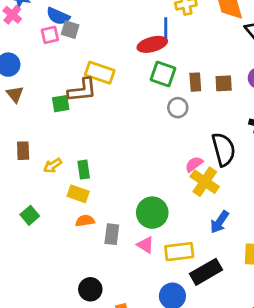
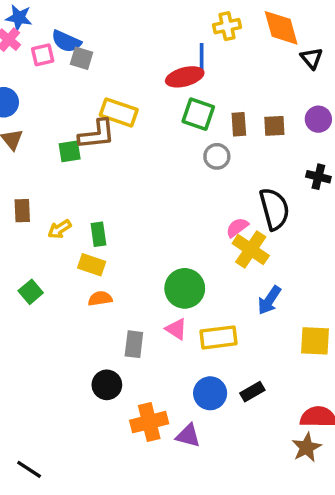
pink square: (50, 35) -> (43, 55), moved
gray rectangle: (112, 234) -> (134, 344), moved
black rectangle: (206, 272) -> (252, 392), moved, size x0.6

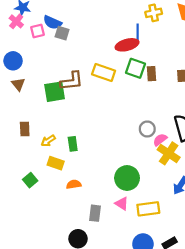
yellow rectangle: (119, 112) -> (104, 73), moved
brown rectangle: (239, 124) -> (152, 74), moved
green square: (70, 151) -> (55, 92), size x1.5
gray circle: (217, 156) -> (147, 129), moved
yellow rectangle: (92, 265) -> (56, 163), moved

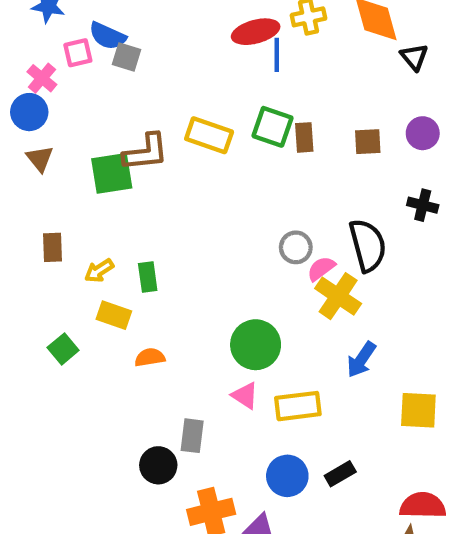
pink cross: (16, 21) -> (42, 78), moved
red ellipse: (127, 45) -> (256, 32), moved
gray rectangle: (95, 213) -> (192, 436), moved

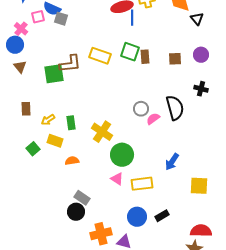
yellow cross: (338, 296) -> (102, 132), moved
green square: (63, 349) -> (33, 149), moved
gray rectangle: (192, 436) -> (82, 198), moved, turned -63

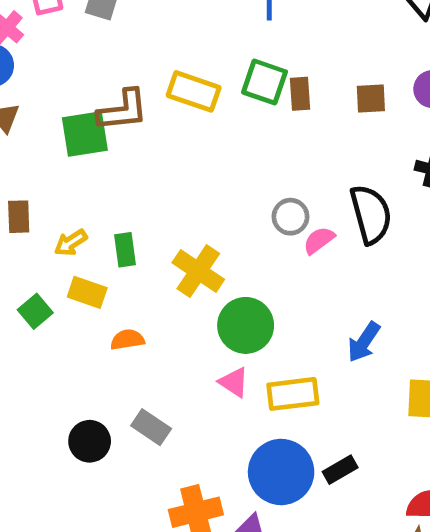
black circle: (76, 212) -> (90, 441), moved
blue circle: (137, 217) -> (281, 472), size x1.4

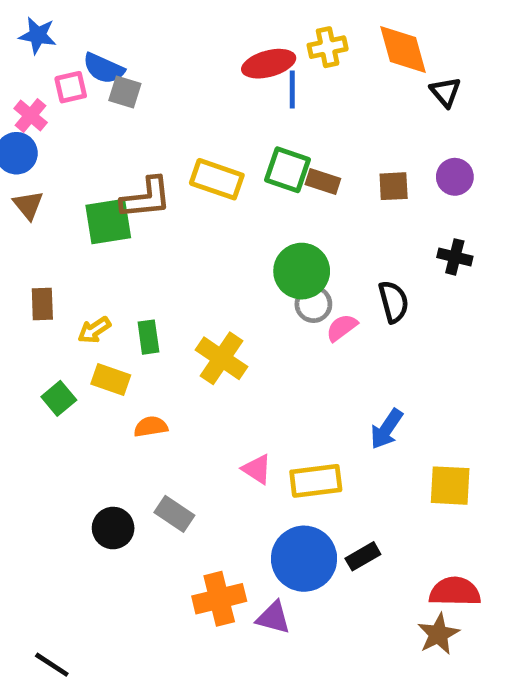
brown rectangle: (300, 94) -> (323, 182), turned -68
black semicircle: (371, 214) -> (394, 302), size x0.7
green circle: (246, 325) -> (302, 271), moved

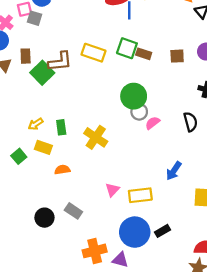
gray square: (125, 92) -> (34, 18), moved
green square: (108, 222) -> (42, 73), turned -35
black semicircle: (394, 302) -> (190, 122), moved
brown rectangle: (42, 304) -> (26, 56), moved
pink triangle: (257, 469) -> (112, 190), turned 40

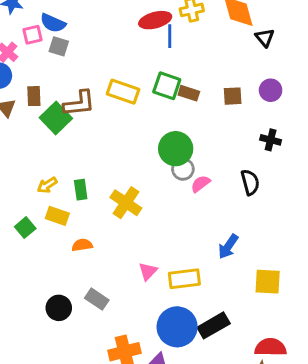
gray square: (34, 18) -> (59, 46), moved
black rectangle: (163, 231) -> (214, 325), size x1.5

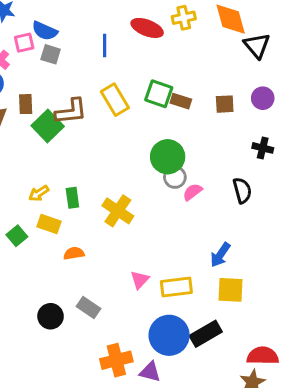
red ellipse: (155, 20) -> (147, 28), turned 36
blue line: (170, 36) -> (105, 46), moved
black triangle: (265, 38) -> (257, 46), size x1.4
yellow rectangle: (123, 92) -> (115, 100), turned 40
yellow square: (268, 282) -> (231, 290), moved

